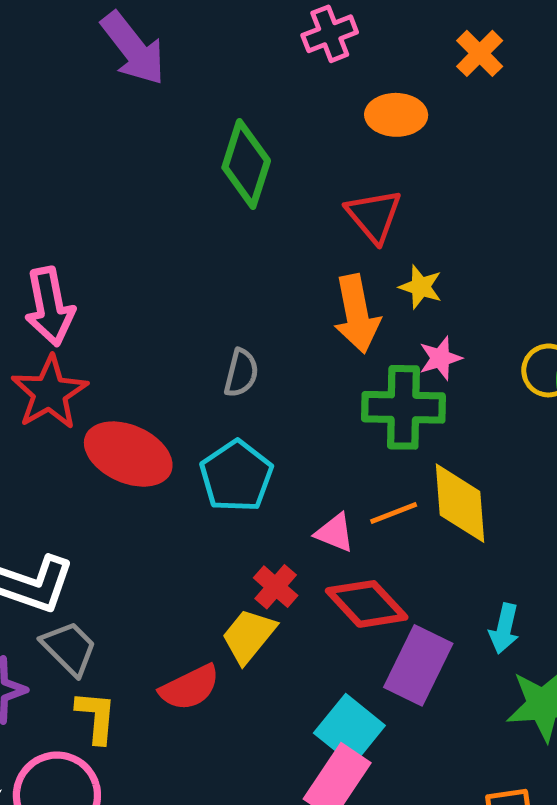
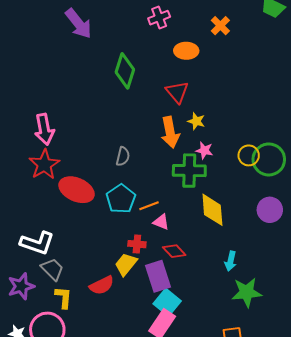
pink star: (440, 358) -> (204, 150), turned 30
orange line: (394, 513) -> (149, 206), moved
red cross: (276, 587) -> (137, 244), turned -36
red diamond: (367, 604) -> (174, 251), size x0.7
purple rectangle: (418, 665) -> (158, 276), moved, turned -44

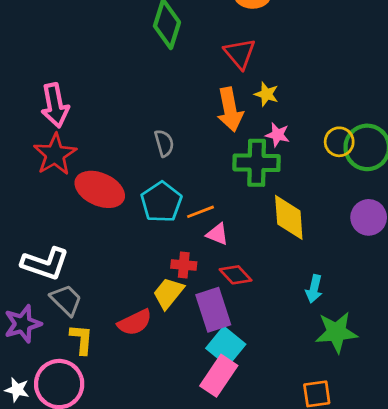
gray semicircle: (123, 156) -> (164, 143), turned -30

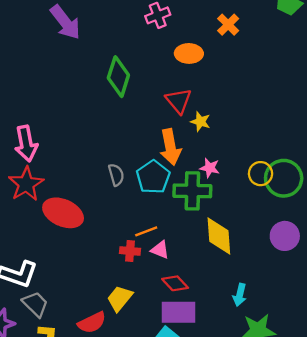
yellow star: (266, 94) -> (200, 122), moved
cyan pentagon: (161, 202) -> (153, 177), moved
red cross: (184, 265) -> (130, 251), moved
purple rectangle: (213, 310) -> (179, 312), moved, turned -72

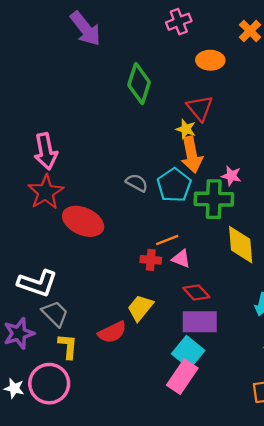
yellow star: (200, 122) -> (186, 129), moved
gray semicircle: (116, 175) -> (137, 183), turned -45

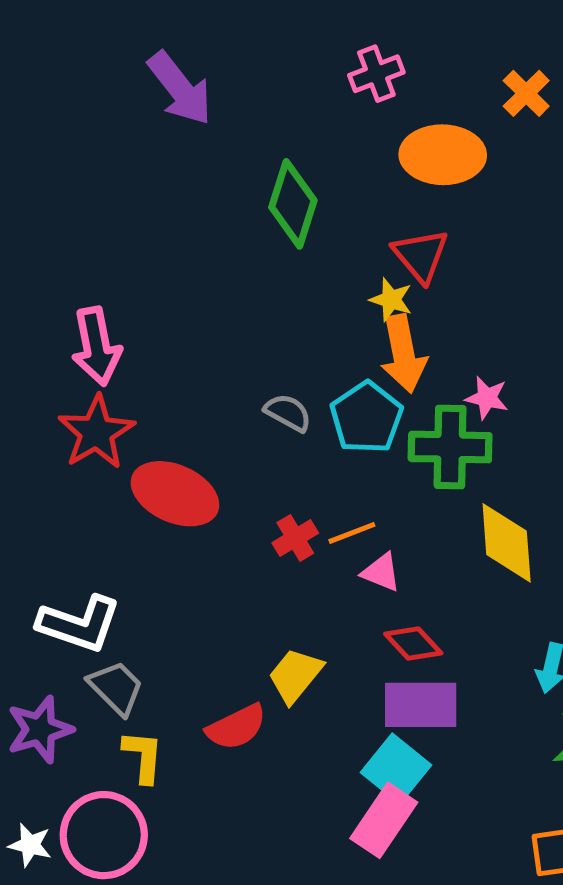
orange ellipse: (210, 60) -> (443, 155), size x1.4
red cross: (151, 260) -> (295, 538), moved, turned -36

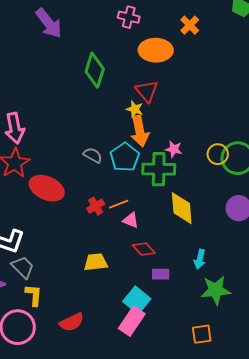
pink cross: (376, 74) -> (129, 17), turned 35
yellow trapezoid: (295, 675) -> (96, 262), turned 45
purple rectangle: (421, 705) -> (161, 274), moved, size x0.6
red semicircle: (236, 727) -> (72, 322), moved

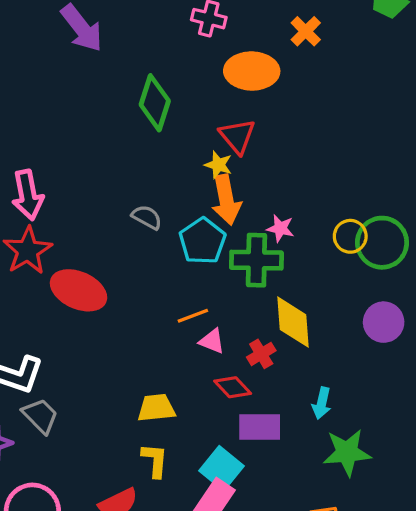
gray semicircle: (93, 155) -> (147, 217), moved
red cross: (96, 206) -> (261, 354), moved
purple rectangle: (161, 274) -> (260, 427), size x1.5
yellow L-shape: (34, 295) -> (155, 460), moved

